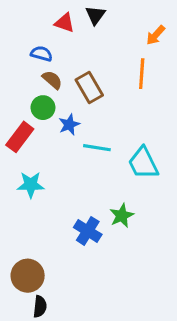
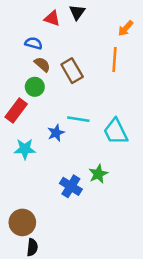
blue star: (69, 125) -> (56, 133), moved

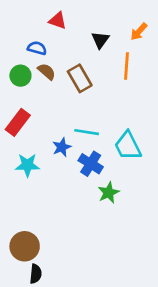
black triangle: (77, 12) -> (100, 40), moved
green circle: (35, 87) -> (20, 76), moved
blue cross: (71, 186) -> (91, 164), moved

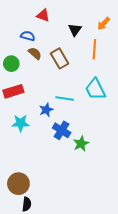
green circle: (20, 76) -> (11, 64), moved
red rectangle: (18, 122) -> (13, 91), turned 36
cyan trapezoid: (128, 146) -> (95, 89), moved
blue cross: (91, 164) -> (62, 130), moved

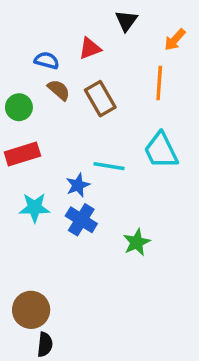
red triangle: (43, 15) -> (90, 48), moved, turned -40
black triangle: (75, 30) -> (126, 21), moved
blue cross: (62, 130) -> (81, 220), moved

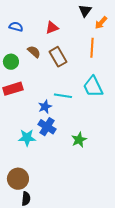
black triangle: (126, 21) -> (85, 11), moved
blue semicircle: (47, 60) -> (16, 27), moved
cyan star: (35, 208) -> (27, 138), moved

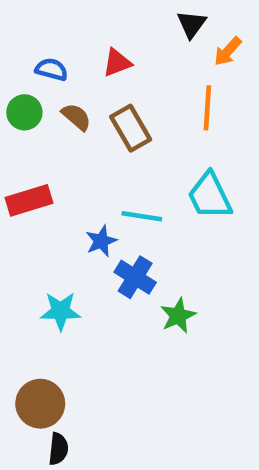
blue semicircle: (16, 27) -> (52, 69), moved
green circle: (11, 62) -> (24, 112), moved
blue cross: (47, 127) -> (135, 277), moved

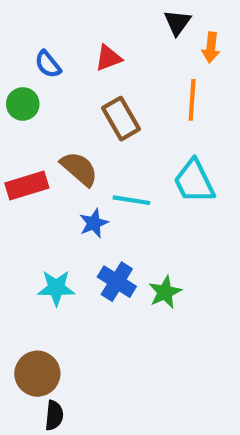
orange arrow: (228, 51) -> (211, 48), turned -36
blue semicircle: (52, 69) -> (48, 64), turned -144
brown semicircle: (76, 117) -> (79, 169), moved, size x1.4
blue cross: (135, 277) -> (117, 282), moved

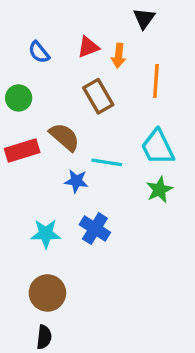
orange arrow: (211, 48) -> (119, 56), moved
green circle: (23, 104) -> (19, 98), moved
blue star: (94, 223) -> (76, 181), turned 30
green star: (165, 292) -> (159, 190), moved
brown circle: (37, 374) -> (47, 293), moved

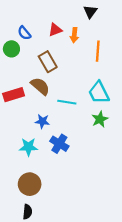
brown rectangle: (98, 96) -> (48, 62), moved
green circle: (19, 98) -> (11, 49), moved
blue star: (76, 181) -> (42, 121), moved

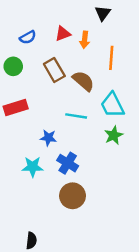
blue semicircle: (24, 33) -> (28, 37), turned -80
green circle: (11, 49) -> (13, 66), moved
brown semicircle: (40, 86) -> (83, 81), moved
brown circle: (30, 184) -> (72, 196), moved

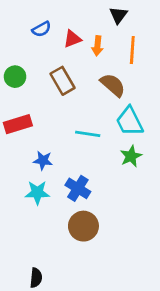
blue semicircle: (28, 37) -> (42, 29), moved
orange line: (111, 58) -> (132, 50), moved
brown semicircle: (83, 81) -> (113, 85), moved
blue star: (48, 138) -> (43, 160), moved

